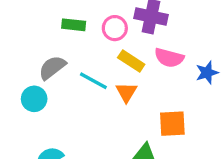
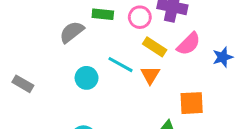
pink semicircle: (169, 58) -> (189, 44), turned -60
gray semicircle: (52, 68) -> (72, 32), moved
cyan circle: (34, 99) -> (87, 78), moved

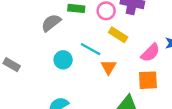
pink semicircle: (189, 44) -> (150, 53), moved
orange triangle: (150, 75) -> (108, 67), moved

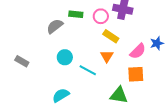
cyan line: (91, 49) -> (88, 70), moved
orange triangle: (108, 67) -> (107, 56), moved

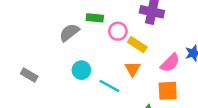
pink circle: (101, 16) -> (118, 31), moved

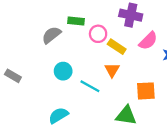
pink semicircle: (170, 63) -> (148, 41), moved

